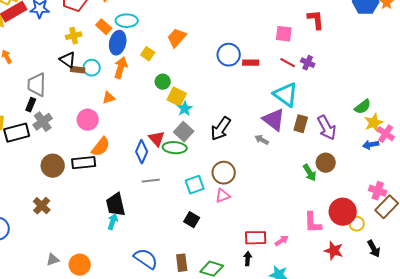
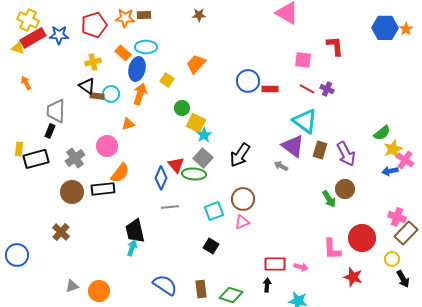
gray cross: (43, 122) -> (75, 158), moved
yellow circle: (357, 224) -> (392, 259), moved
pink arrow: (282, 241) -> (301, 267), turned 48
black arrow: (374, 249) -> (403, 279), moved

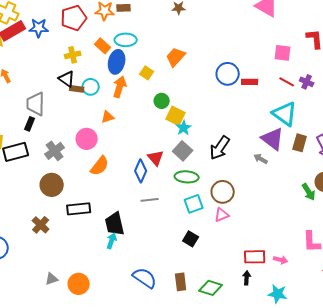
green ellipse: (194, 174) -> (187, 177), moved
black rectangle: (103, 189) -> (79, 209), moved

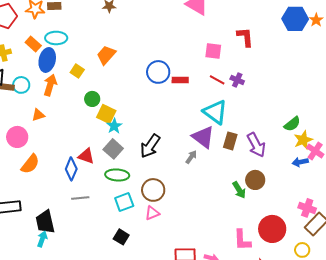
red triangle: (156, 158) -> (86, 156), turned -30
gray arrow: (261, 159) -> (191, 157), turned 96

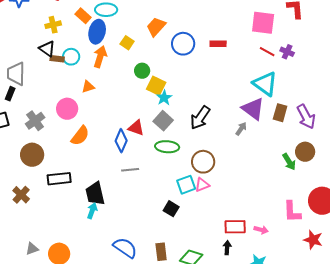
pink square: (213, 51) -> (263, 23), size x1.4
blue circle: (158, 72) -> (183, 44), moved
red rectangle: (180, 80) -> (218, 44), moved
cyan square: (124, 202) -> (186, 185), moved

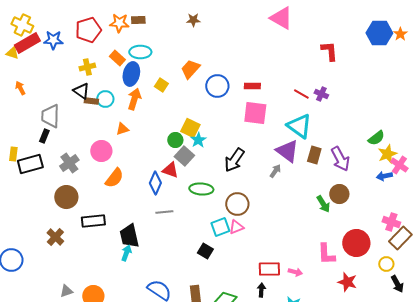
pink square: (263, 23) -> (255, 113), moved
green circle: (142, 71) -> (175, 140), moved
gray square: (163, 121) -> (184, 156), moved

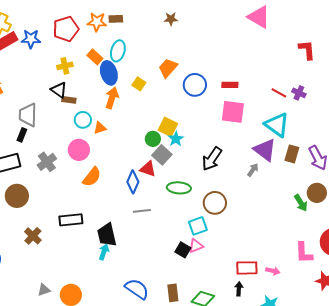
cyan ellipse: (140, 52) -> (118, 51), turned -75
blue ellipse: (131, 74) -> (109, 73), turned -30
cyan circle: (105, 99) -> (83, 120), moved
brown circle: (66, 197) -> (17, 196), moved
pink triangle: (236, 227) -> (196, 246), moved

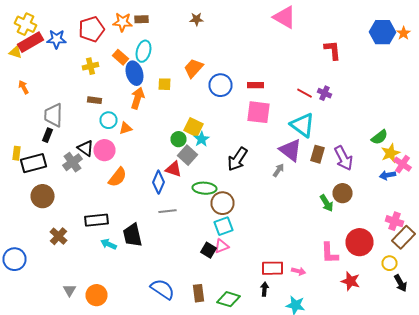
yellow square: (139, 84) -> (164, 84), turned -32
black triangle: (59, 90) -> (86, 148), moved
brown circle: (215, 203) -> (222, 203), moved
cyan arrow: (104, 252) -> (108, 244), moved, turned -84
gray triangle: (44, 290) -> (70, 290), turned -40

